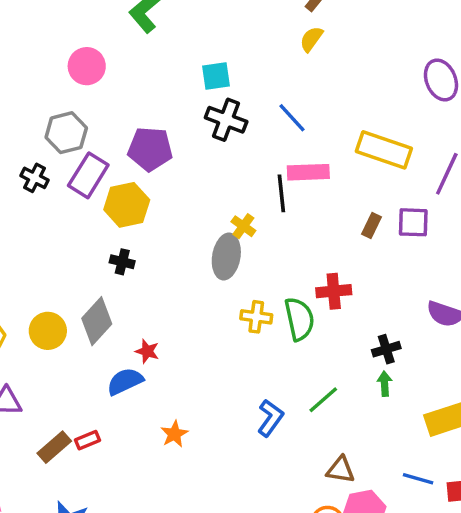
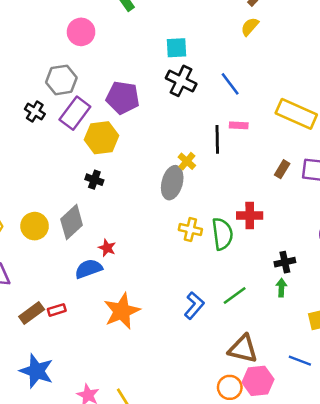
pink rectangle: (308, 172) -> (239, 125), size x0.6
orange star: (174, 434) -> (122, 311), size x1.8
brown triangle: (341, 470) -> (243, 349), size x1.4

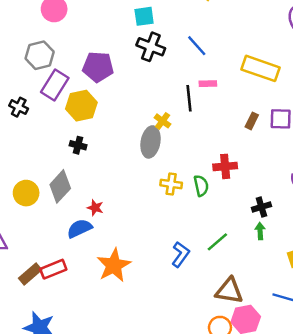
black cross: (35, 111) -> (19, 107), moved
green semicircle: (222, 234) -> (201, 186), size x0.7
red rectangle: (57, 310) -> (53, 269), size x1.5

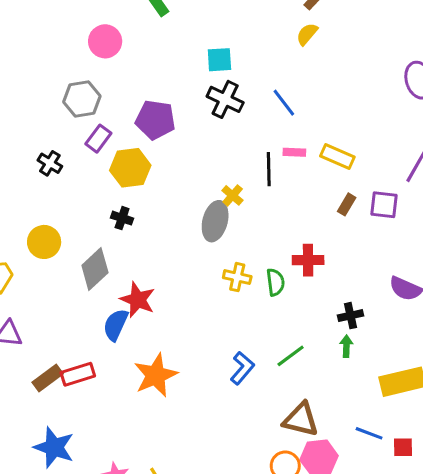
yellow rectangle: (261, 68) -> (337, 156), moved, size x0.7
purple rectangle: (55, 85) -> (98, 139), size x0.7
yellow circle: (26, 193) -> (44, 242), moved
red star: (95, 208) -> (138, 300), size x1.6
blue semicircle: (80, 228) -> (116, 325), turned -45

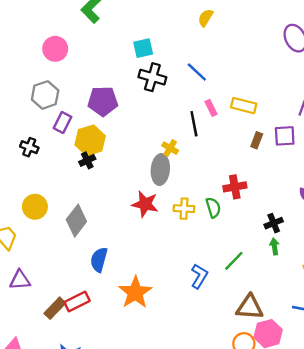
pink rectangle: (294, 152) -> (211, 108), turned 70
black cross: (122, 218) -> (87, 160), moved, turned -35
red star: (138, 300) -> (145, 204), moved

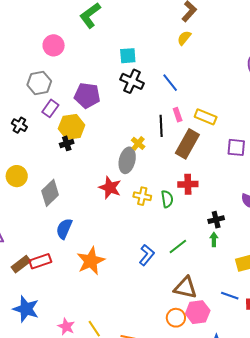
brown rectangle: (257, 140) -> (187, 144), moved, size x2.0

